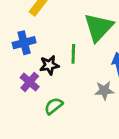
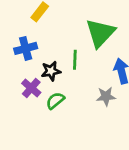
green semicircle: (54, 106) -> (55, 101), moved

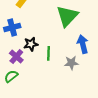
green line: (75, 60) -> (49, 53), moved
green semicircle: (55, 101) -> (11, 76), moved

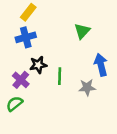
green triangle: (67, 16) -> (82, 31), size x0.6
blue cross: (12, 27) -> (26, 37), moved

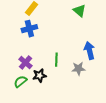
green triangle: (82, 31) -> (79, 11), moved, turned -32
black star: (38, 65) -> (39, 76), moved

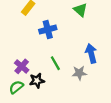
blue cross: (29, 29) -> (48, 29), moved
green line: (56, 60) -> (55, 63), turned -32

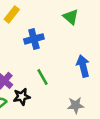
gray star: (79, 73) -> (76, 105), moved

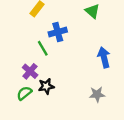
green line: (43, 77) -> (43, 48), moved

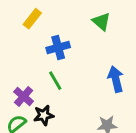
green line: (43, 48) -> (55, 81), moved

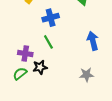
purple cross: (24, 96) -> (25, 54), turned -32

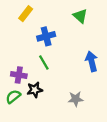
gray star: (86, 75) -> (76, 99), moved

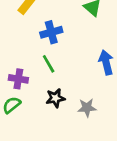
black star: (35, 90) -> (55, 98), moved

